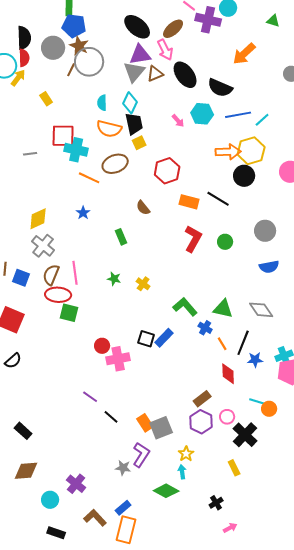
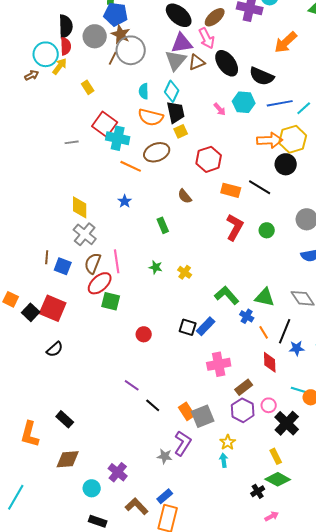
red square: (63, 136) -> (105, 124), turned 35
yellow diamond: (38, 219) -> (80, 207), turned -65
red ellipse: (58, 295) -> (100, 283), turned -45
pink cross: (118, 359) -> (219, 364), moved
green diamond: (166, 491) -> (278, 479), moved

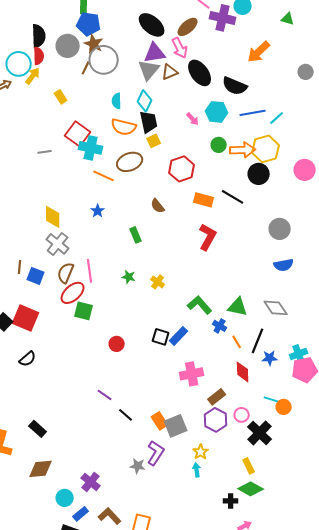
green circle: (267, 230) -> (219, 145), moved
black cross: (258, 491) -> (231, 501), turned 32
blue rectangle: (165, 496) -> (81, 514), moved

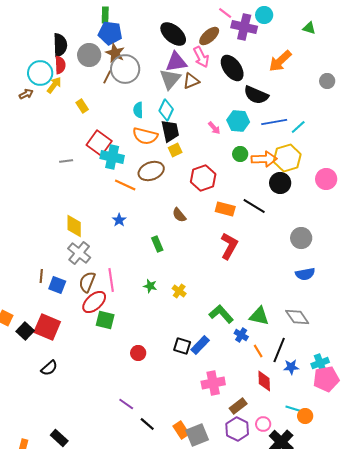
black ellipse: (200, 73) -> (232, 68), moved

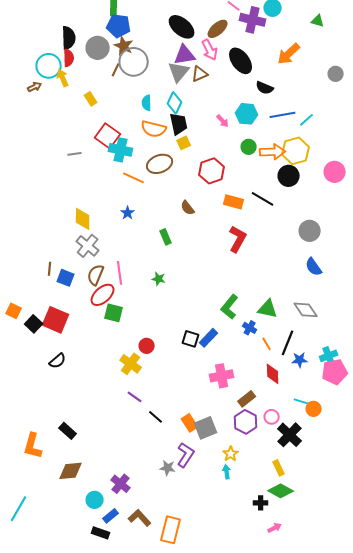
yellow arrow: (54, 85) -> (63, 78), turned -60
black semicircle: (256, 95) -> (265, 88), size x0.7
blue semicircle: (305, 274) -> (314, 267), turned 66
yellow cross: (179, 291) -> (131, 364), moved, size x1.5
green L-shape: (221, 314) -> (230, 307), turned -100

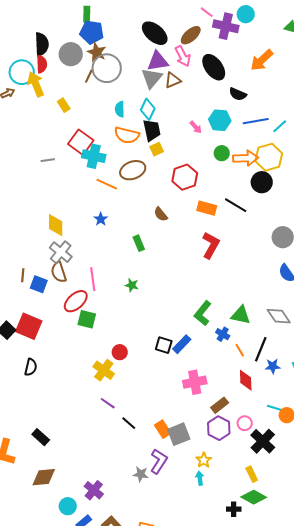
yellow arrow: (63, 78) -> (36, 84), size x1.4
brown semicircle: (96, 275) -> (59, 272), moved, turned -40
black semicircle: (58, 361) -> (31, 367), turned -36

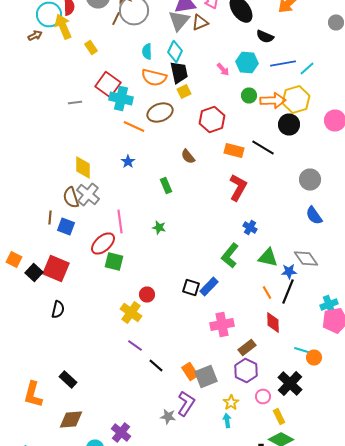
brown semicircle: (59, 272) -> (71, 198), moved
blue cross: (223, 334) -> (250, 228), moved
blue star: (273, 366) -> (289, 272), moved
pink circle: (245, 423) -> (263, 396), moved

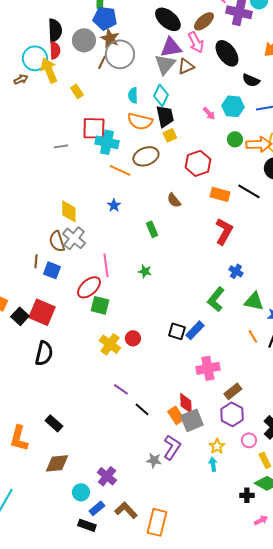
red square: (108, 84) -> (94, 128), turned -35
black semicircle: (58, 310) -> (44, 353), size x1.4
yellow cross: (131, 312) -> (110, 344), moved
red diamond: (273, 322) -> (186, 403), moved

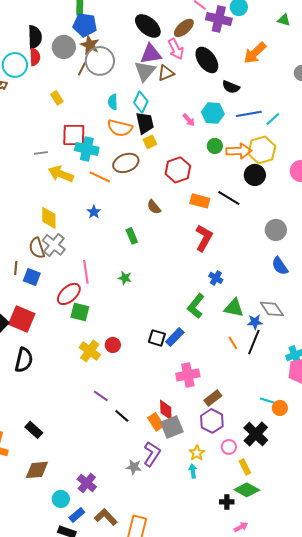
yellow arrow: (49, 70) -> (61, 174), moved, turned -45

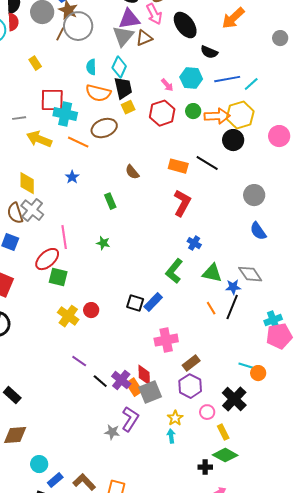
red hexagon: (178, 170) -> (162, 113), moved
purple cross: (87, 483) -> (121, 380), moved

